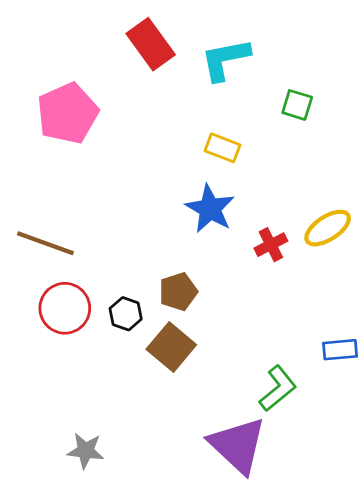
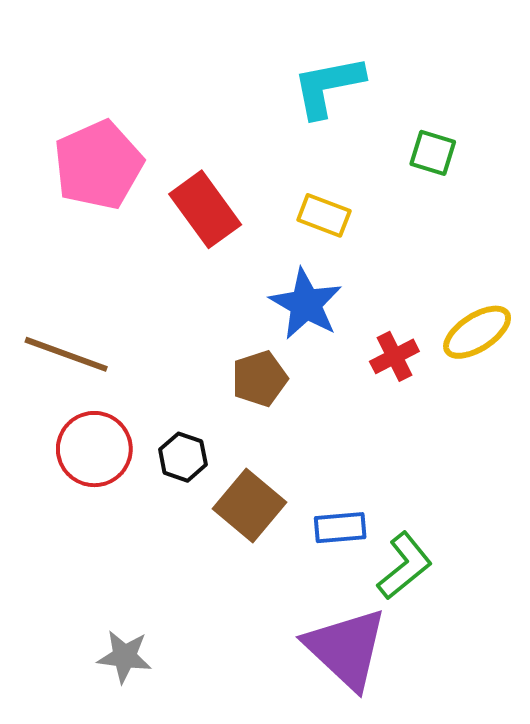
red rectangle: (151, 44) -> (205, 209), moved
brown pentagon: (178, 292) -> (260, 379), moved
blue rectangle: (340, 350) -> (340, 528), moved

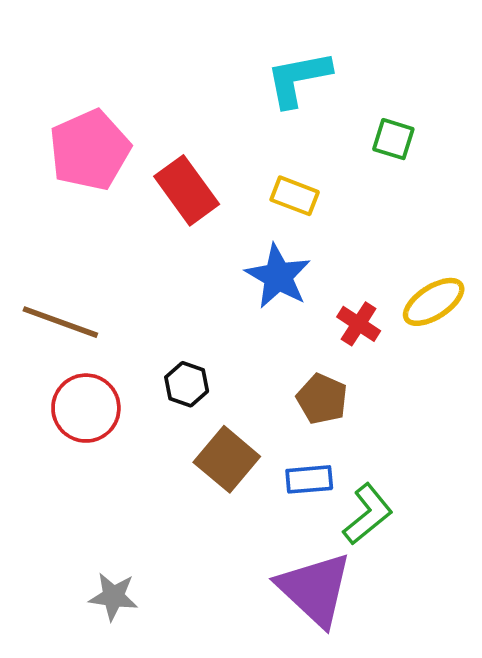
red cross: (394, 356) -> (359, 324), turned -30
brown pentagon: (260, 379) -> (322, 399), moved, turned -30
black hexagon: (183, 457) -> (187, 384), moved

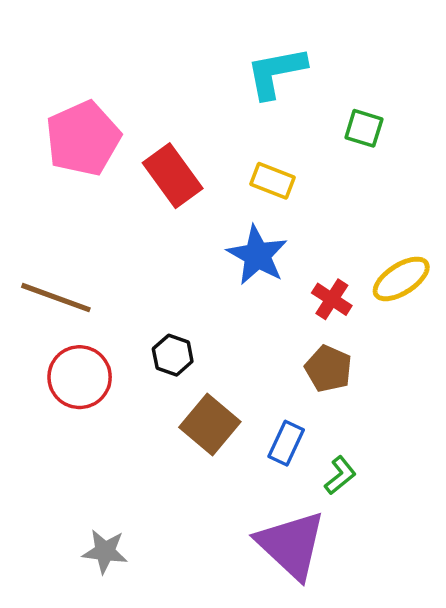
brown pentagon: (322, 399) -> (328, 369), moved
blue rectangle: (309, 479) -> (286, 443), turned -60
green L-shape: (368, 514) -> (340, 475), size x0.7

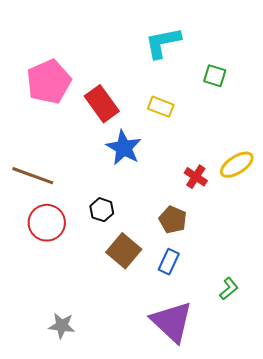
blue star: (257, 255) -> (124, 148), moved
brown pentagon: (328, 369) -> (173, 220), moved
green L-shape: (340, 475) -> (229, 289), moved

